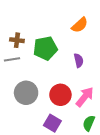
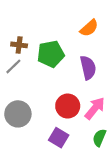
gray line: (12, 59) -> (13, 66), turned -35
purple semicircle: (79, 60) -> (88, 68), size x1.5
gray circle: (26, 93) -> (18, 114), moved

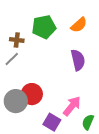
green pentagon: (51, 54) -> (44, 27), moved
red circle: (68, 106) -> (32, 94), moved
pink arrow: (95, 108) -> (72, 106), moved

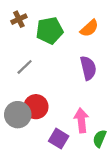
brown cross: (17, 40) -> (19, 19), moved, turned -32
gray line: (12, 59) -> (25, 67), moved
pink arrow: (72, 106) -> (81, 120), turned -45

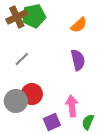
brown cross: (19, 19) -> (17, 17), size x1.5
green pentagon: (50, 31) -> (34, 16), moved
purple square: (59, 139) -> (52, 122), turned 36

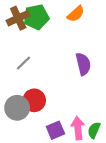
orange semicircle: (79, 25) -> (76, 14), moved
pink arrow: (72, 106) -> (78, 128), moved

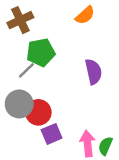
green pentagon: (36, 17) -> (41, 52), moved
gray circle: (17, 108) -> (19, 104), moved
purple square: (55, 130) -> (52, 134), moved

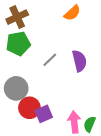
green pentagon: (41, 52) -> (18, 44), moved
gray line: (26, 70) -> (50, 60), moved
red circle: (38, 112) -> (29, 108), moved

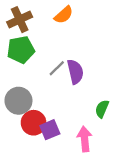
orange semicircle: (72, 13) -> (64, 15), moved
purple semicircle: (79, 61) -> (75, 72), moved
green semicircle: (90, 124) -> (102, 109), moved

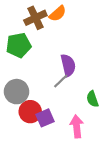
brown cross: (20, 20) -> (35, 18), moved
gray line: (57, 68) -> (61, 81), moved
green semicircle: (102, 109) -> (92, 99), turned -42

